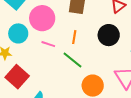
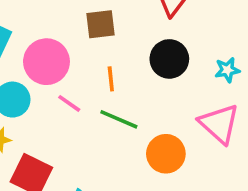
pink line: (48, 44) -> (69, 103), turned 32

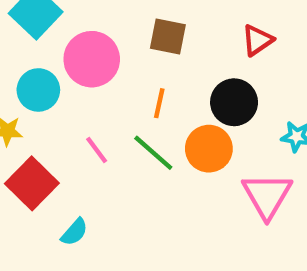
pink line: (69, 103) -> (97, 150), moved
orange circle: (166, 154) -> (209, 149), moved

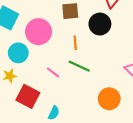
black circle: (234, 102) -> (100, 24), moved
orange circle: (209, 149) -> (109, 99), moved

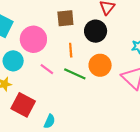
pink line: (53, 72) -> (47, 69), moved
orange circle: (109, 99) -> (100, 65), moved

